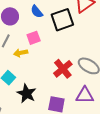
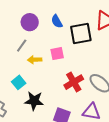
pink square: (34, 38) -> (57, 54), moved
black star: (27, 93) -> (34, 101), turned -30

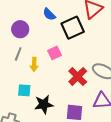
blue semicircle: (57, 21) -> (49, 14), moved
yellow arrow: (35, 60) -> (34, 64), turned -72
cyan square: (19, 82) -> (24, 90), turned -32

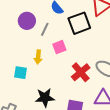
gray line: (18, 54) -> (45, 29), moved
cyan square: (24, 90) -> (20, 73), moved

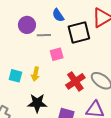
gray line: (45, 29) -> (44, 35), turned 56
yellow arrow: (38, 57) -> (35, 74), moved

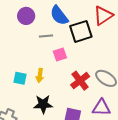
blue semicircle: (58, 15) -> (59, 15), size x1.5
purple circle: (27, 25) -> (26, 16), moved

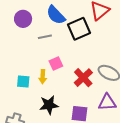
pink square: (60, 54) -> (56, 64), moved

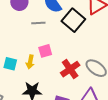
black square: (79, 29) -> (73, 20), turned -35

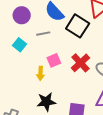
cyan square: (10, 64) -> (20, 45), moved, turned 32
red cross: (70, 69) -> (80, 63), moved

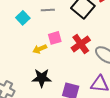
yellow arrow: (40, 73) -> (40, 49), turned 56

